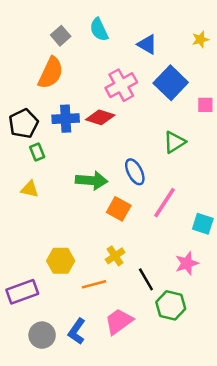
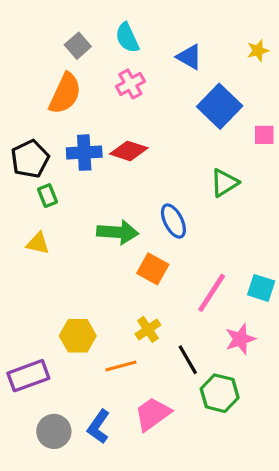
pink cross: (121, 85) -> (130, 84), moved, size x0.7
pink line: (165, 203) -> (212, 293), moved

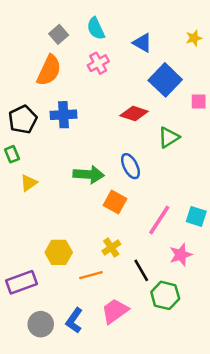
red diamond: (129, 151) -> (134, 113), moved
green rectangle: (48, 196) -> (12, 154), moved
yellow triangle: (38, 243) -> (29, 183), turned -48

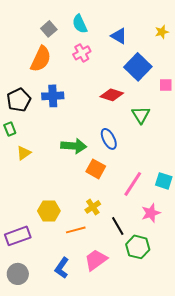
green triangle: (169, 137) -> (141, 115), turned -30
gray circle: (41, 324) -> (18, 274), moved

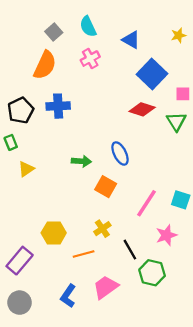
red diamond: (112, 95) -> (142, 109), moved
green triangle: (141, 115) -> (176, 121), moved
green arrow: (74, 146) -> (81, 161), size x0.7
purple rectangle: (18, 236) -> (20, 261), turned -30

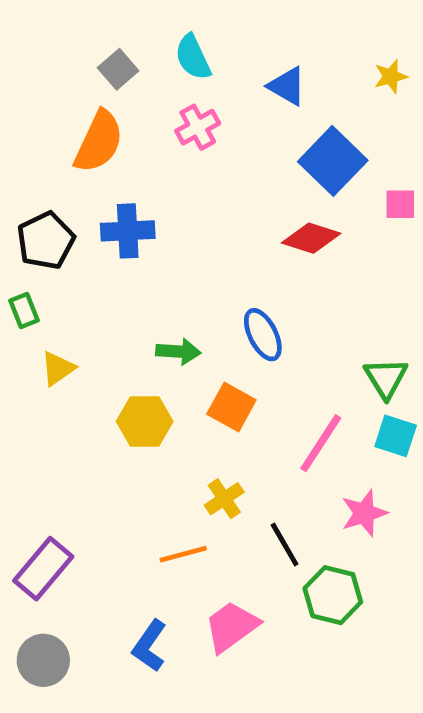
green triangle: (176, 121) -> (386, 378), moved
yellow hexagon: (54, 233) -> (145, 421), moved

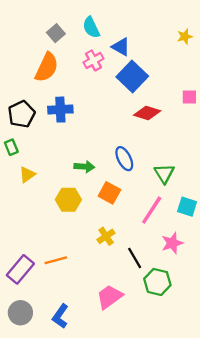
blue triangle: (287, 86) -> (121, 47), moved
blue square: (333, 161) -> (132, 76), moved
green triangle: (386, 378) -> (164, 173), moved
orange line: (183, 554) -> (56, 260), moved
blue L-shape: (149, 646) -> (60, 316), moved

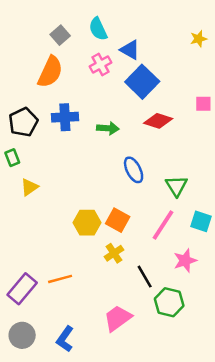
green arrow: (84, 167) -> (108, 128), moved
orange square: (109, 193) -> (118, 220), moved
yellow hexagon: (68, 200) -> (87, 223), moved

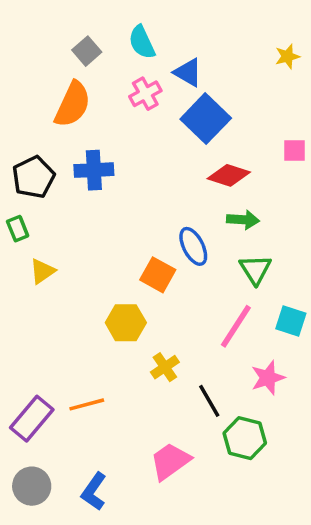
green arrow: (108, 128) -> (243, 220), moved
orange square: (118, 220) -> (158, 275), moved

